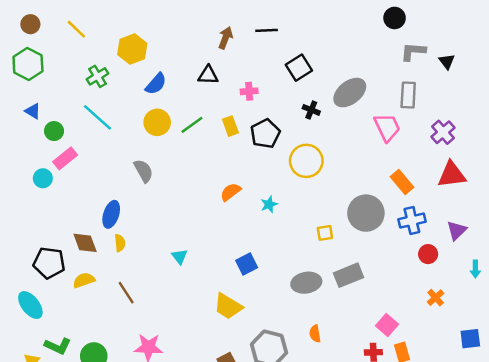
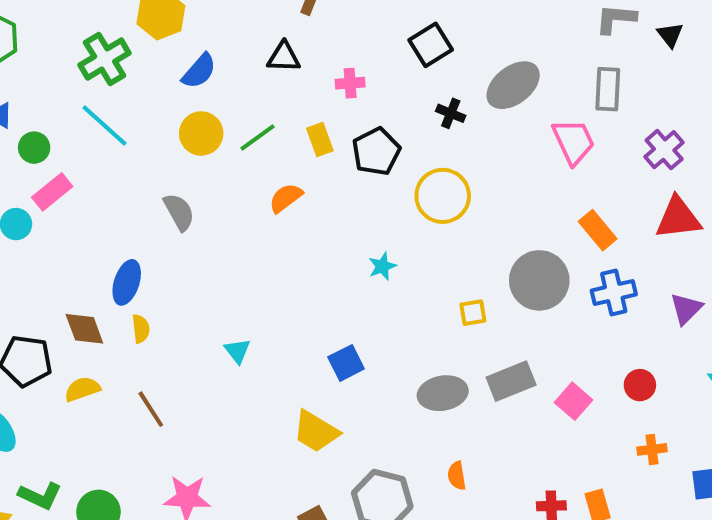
green cross: (98, 76) -> (105, 59), size x1.4
orange semicircle: (230, 192) -> (286, 198), moved
red circle: (428, 254) -> (640, 385), moved
orange cross: (436, 298) -> (652, 449), moved, turned 35
pink square: (387, 325) -> (573, 401), moved

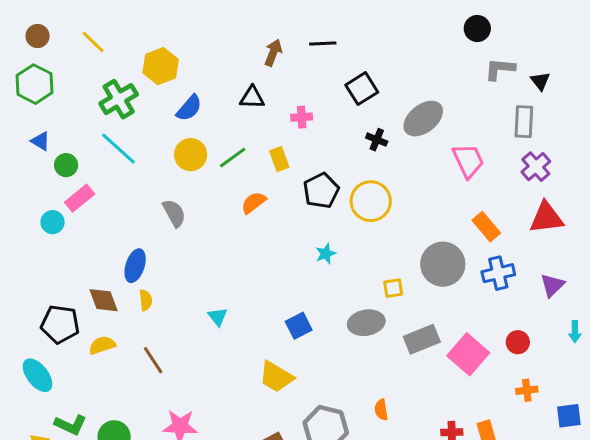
gray rectangle: (608, 89) -> (524, 122), moved
black pentagon: (376, 152) -> (321, 191), moved
gray ellipse: (443, 393) -> (366, 323), moved
pink square: (573, 401) -> (468, 354), size x1.5

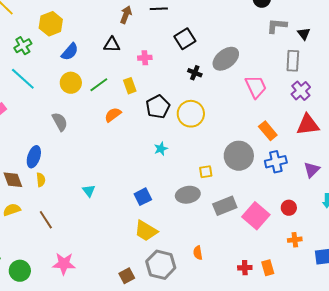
green cross: (119, 99) -> (23, 46), size x0.7
yellow trapezoid: (276, 377) -> (146, 231), moved

